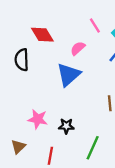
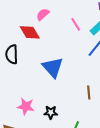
pink semicircle: (78, 48) -> (43, 14), moved
blue triangle: (69, 75) -> (53, 67), turned -30

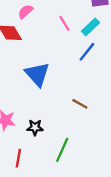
brown line: (89, 92) -> (80, 104), turned -56

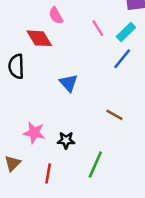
pink semicircle: (25, 12) -> (56, 15), turned -77
blue triangle: (37, 74) -> (69, 83), size x0.7

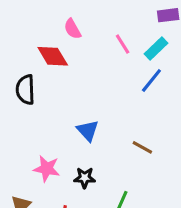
blue triangle: (69, 83) -> (88, 131), moved

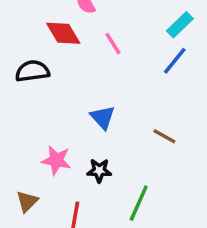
pink line: (123, 44) -> (113, 44), moved
black semicircle: (25, 90) -> (32, 71), turned 84

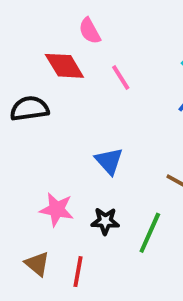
brown triangle: (27, 201) -> (37, 264), moved, turned -35
green line: (139, 203) -> (150, 233), moved

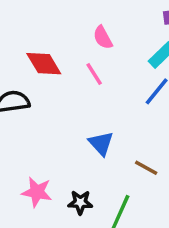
pink semicircle: (90, 31) -> (103, 38), moved
blue triangle: (109, 161) -> (101, 143), moved

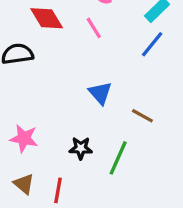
pink star: (37, 192) -> (24, 138), moved

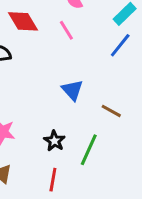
black star: (81, 148) -> (54, 141), turned 30
red line: (58, 190) -> (53, 180), moved

